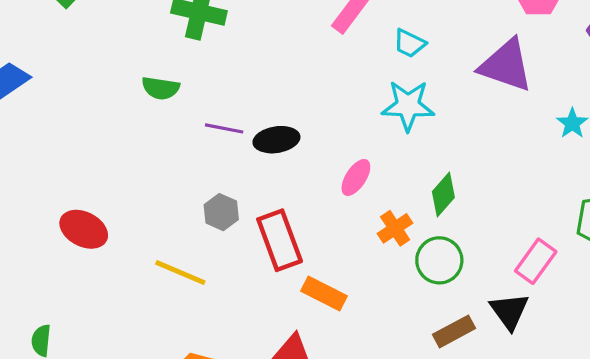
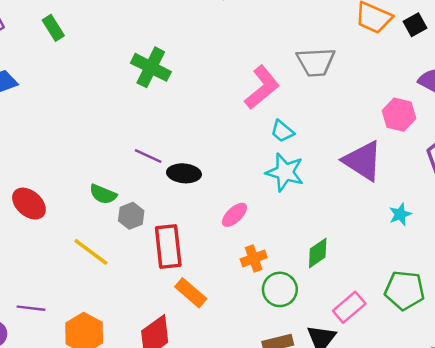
cyan trapezoid: (409, 43) -> (282, 131), moved
green semicircle: (161, 88) -> (103, 194), moved
green diamond: (443, 194) -> (318, 253), moved

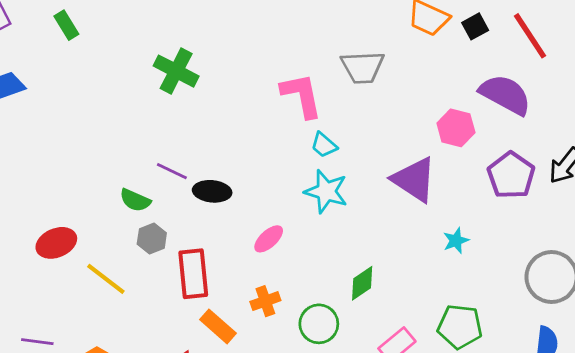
pink L-shape: (262, 87) -> (301, 95), turned -63
green semicircle: (103, 194) -> (135, 200), moved
red ellipse: (29, 204) -> (56, 243), moved, turned -64
orange cross: (254, 258) -> (265, 301), moved

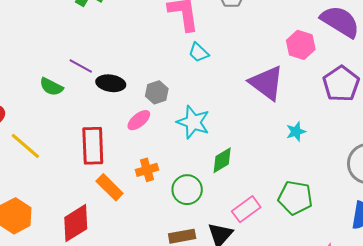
cyan star: (326, 191) -> (193, 122), moved
gray hexagon: (152, 239) -> (157, 92), moved
pink ellipse: (269, 239) -> (139, 120), moved

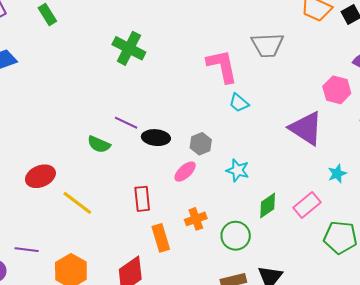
cyan star: (193, 122) -> (238, 170), size x0.7
red rectangle: (93, 146) -> (142, 199), size x0.7
orange rectangle: (110, 187) -> (161, 238), turned 32
pink rectangle: (246, 209) -> (307, 205), moved

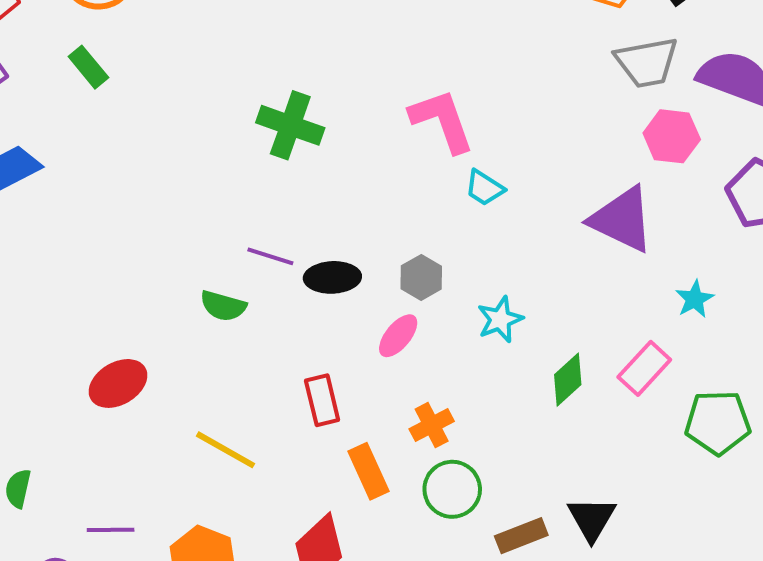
gray trapezoid: (267, 45) -> (647, 62), moved
green cross: (129, 48) -> (290, 125), moved
cyan star: (238, 170) -> (500, 319), turned -30
yellow line: (77, 203) -> (226, 450), moved
green circle: (236, 236) -> (452, 489), moved

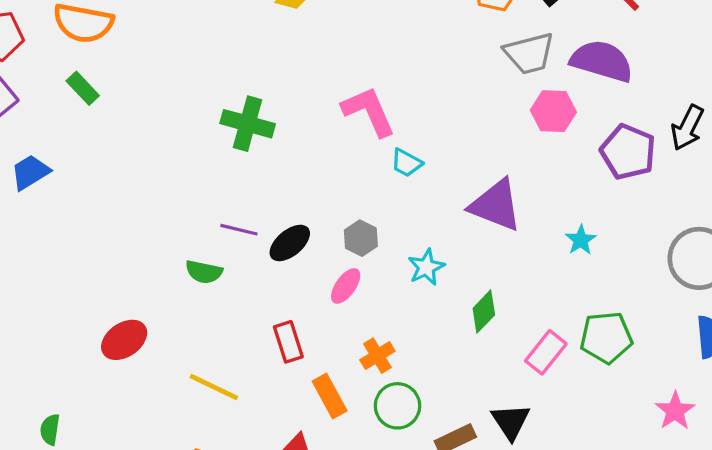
purple triangle: (622, 219) -> (496, 205), moved
black ellipse: (332, 277) -> (290, 243), turned -33
pink rectangle: (644, 368) -> (546, 352), moved

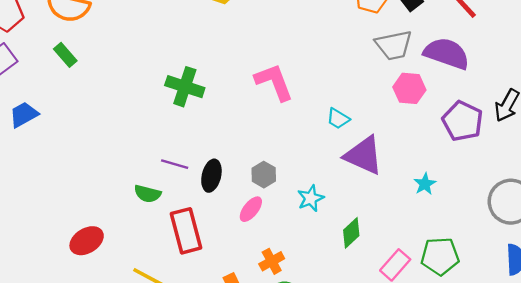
cyan trapezoid: (406, 163) -> (338, 119), moved
black ellipse: (290, 243) -> (211, 176), turned -40
red rectangle: (288, 342) -> (186, 231), moved, size x1.5

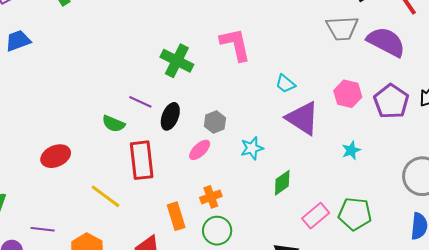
green cross: (185, 87) -> (177, 61), moved
pink hexagon: (409, 88) -> (348, 94), moved

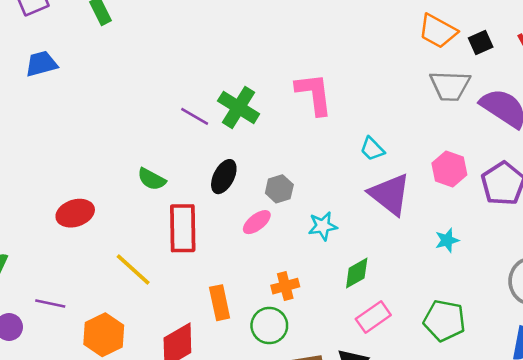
purple line: (140, 102) -> (195, 116), moved
orange cross: (211, 197) -> (285, 286), moved
pink rectangle: (316, 216) -> (373, 317), moved

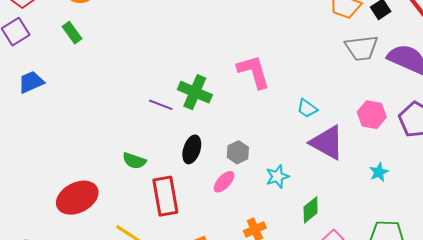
red ellipse: (75, 213) -> (77, 198), size x1.4

